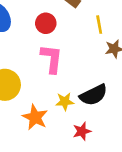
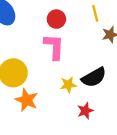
red circle: (46, 23) -> (56, 19), moved
orange star: (35, 117) -> (27, 100), moved

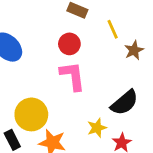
yellow star: (68, 85) -> (97, 128), moved

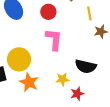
red circle: (69, 44) -> (48, 12), moved
black semicircle: (124, 103) -> (86, 66), turned 40

